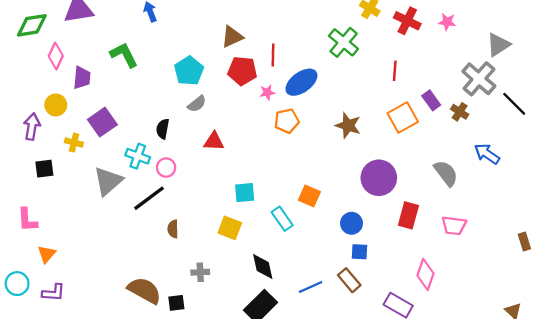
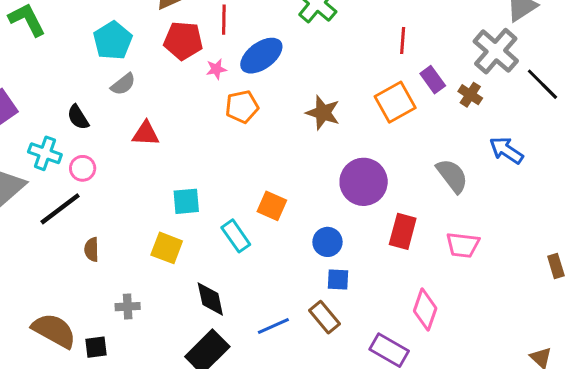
red line: (395, 71) -> (403, 41), moved
black semicircle: (163, 129) -> (78, 117), turned -42

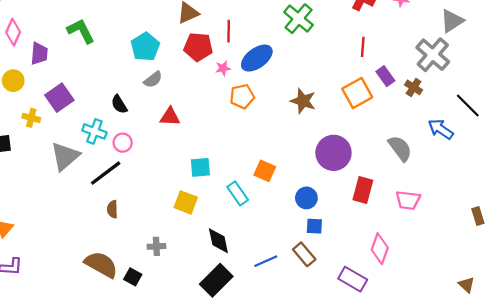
black line: (542, 84) -> (468, 105), moved
brown semicircle: (92, 249) -> (112, 209), moved
black square: (96, 347) -> (133, 277), turned 36

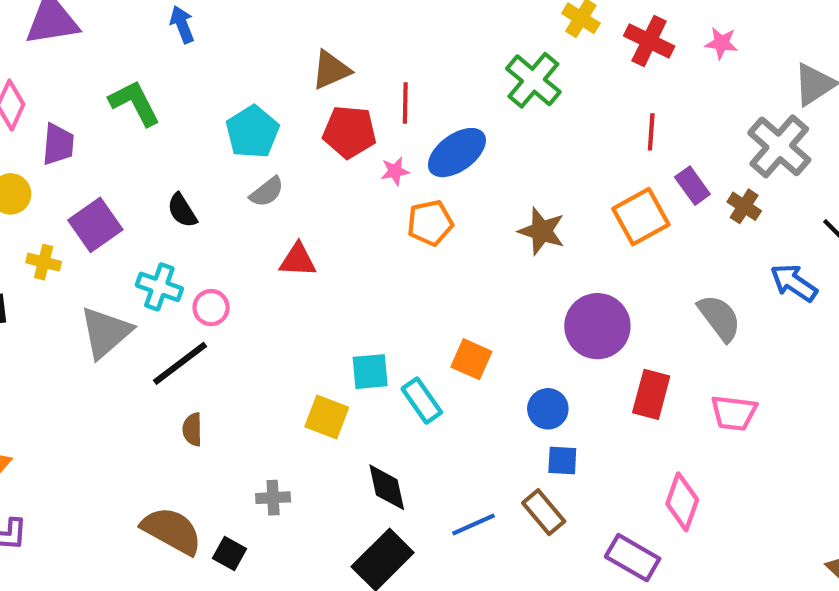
black semicircle: (119, 104) -> (182, 210), moved
cyan square: (200, 167) -> (370, 372), moved

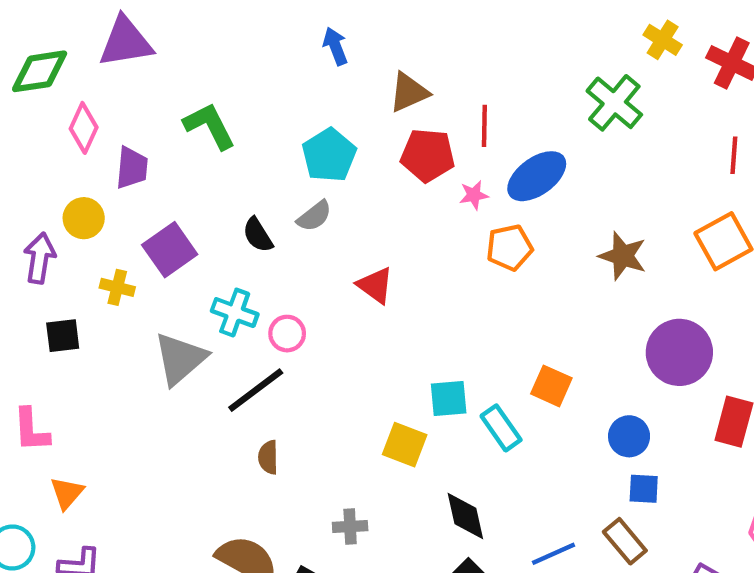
blue arrow: (182, 24) -> (335, 46), moved
gray semicircle: (267, 192) -> (314, 216), moved
red triangle: (298, 260) -> (375, 285), turned 33

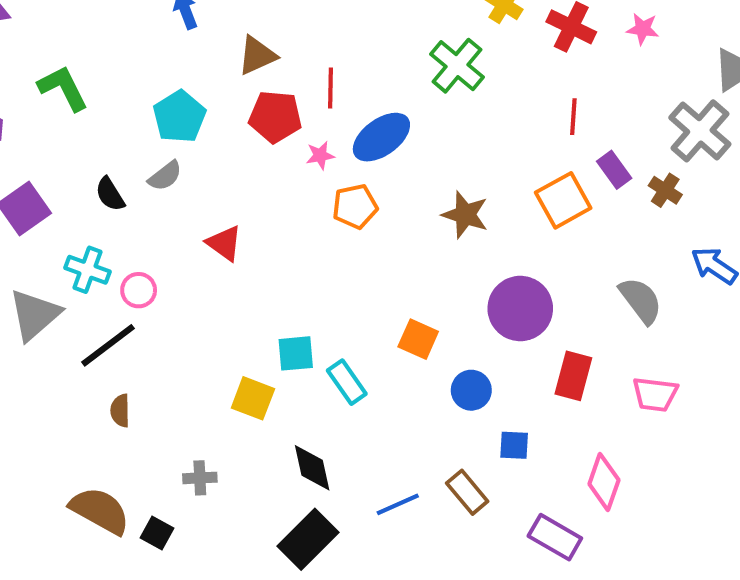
orange square: (551, 386) -> (418, 339), moved
blue square: (644, 489) -> (514, 445), moved

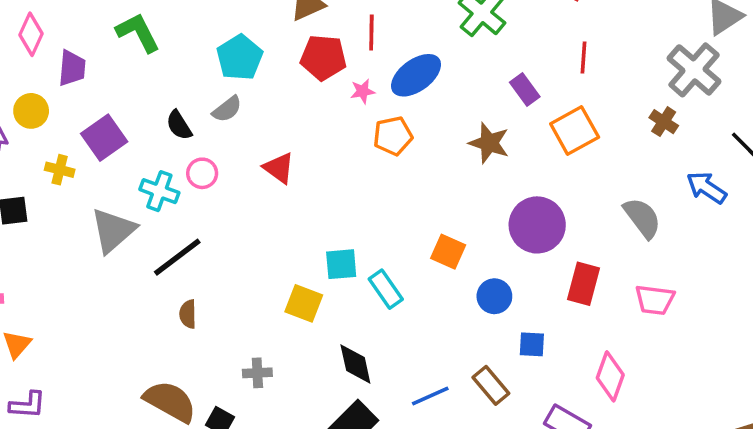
purple rectangle: (614, 170) -> (525, 90), moved
pink circle: (139, 290) -> (202, 173), moved

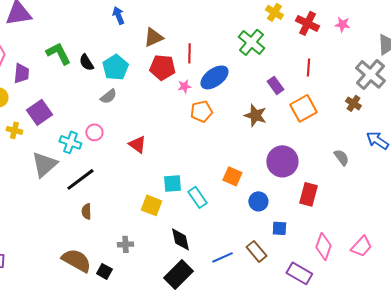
black semicircle: (179, 125) -> (86, 62), moved
red triangle: (279, 168) -> (137, 144), moved
gray semicircle: (642, 218) -> (341, 157), size x0.7
pink trapezoid: (655, 300) -> (361, 246), moved, turned -55

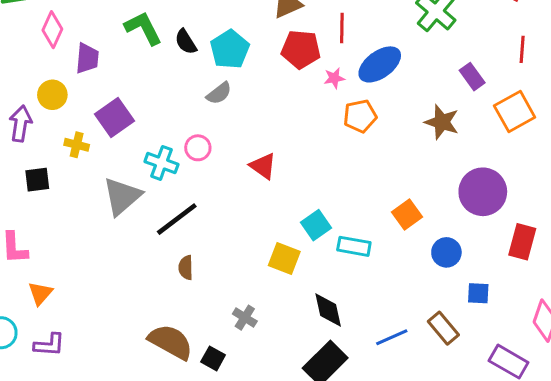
orange square: (232, 176) -> (407, 215), turned 30
cyan square: (172, 183) -> (316, 225), turned -30
cyan rectangle: (197, 197) -> (354, 246), turned -45
gray cross: (125, 244) -> (245, 318), turned 35

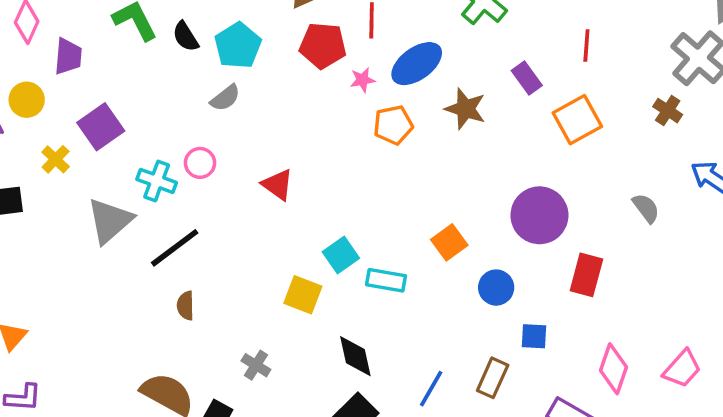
brown star: (442, 122) -> (465, 109), moved
yellow cross: (77, 145) -> (56, 159), turned 30
brown rectangle: (443, 328) -> (493, 378), turned 64
blue line: (392, 337) -> (431, 389), turned -36

